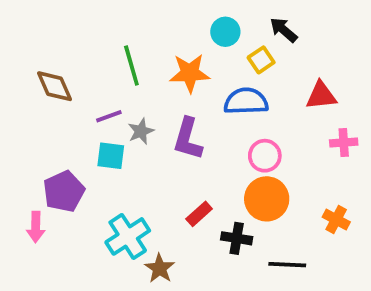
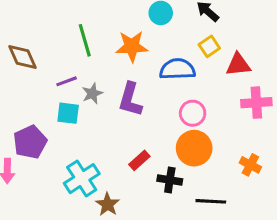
yellow square: (261, 60) -> (209, 46), moved
pink cross: (344, 143) -> (256, 103), size x1.4

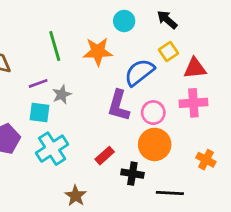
blue semicircle: (177, 69) -> (139, 72), turned -36
purple L-shape: (130, 100) -> (119, 106), moved
pink cross: (256, 103) -> (193, 103), moved
cyan cross: (82, 179) -> (52, 149), moved

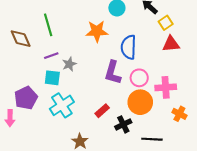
green line: (55, 46) -> (48, 25), moved
yellow square: (169, 52) -> (166, 23), moved
blue semicircle: (139, 72) -> (129, 47), turned -50
pink cross: (193, 103) -> (166, 87), moved
black cross: (132, 174) -> (123, 124), turned -35

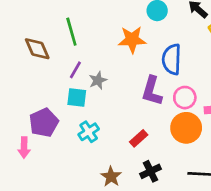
purple line: (51, 56) -> (75, 70), turned -40
cyan cross: (62, 105) -> (89, 132), size x0.7
black cross: (123, 124) -> (151, 171), moved

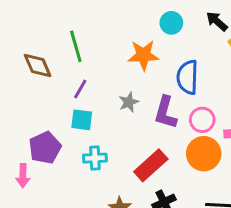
gray star: (98, 80) -> (129, 102), moved
cyan cross: (89, 132) -> (95, 158), turned 30
red rectangle: (139, 138) -> (151, 165), size x1.6

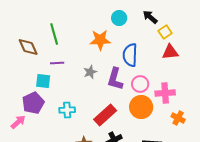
purple line: (80, 89) -> (57, 63), turned 56
cyan square: (82, 120) -> (43, 81), moved
pink arrow: (23, 176) -> (18, 122), turned -133

